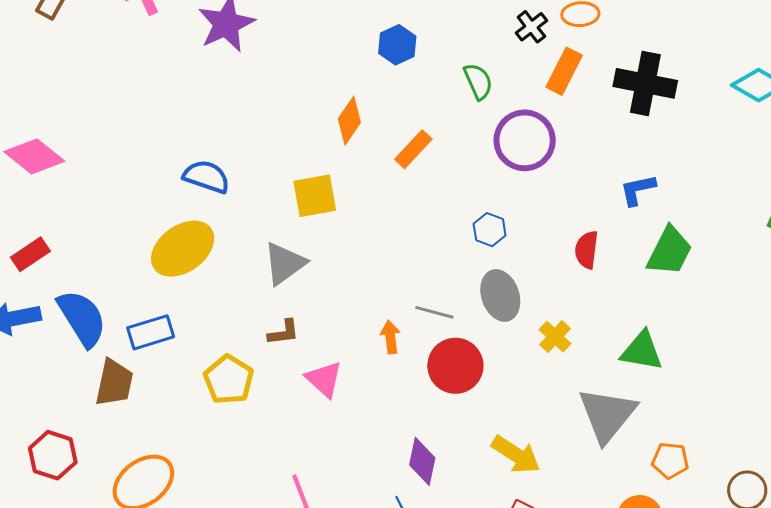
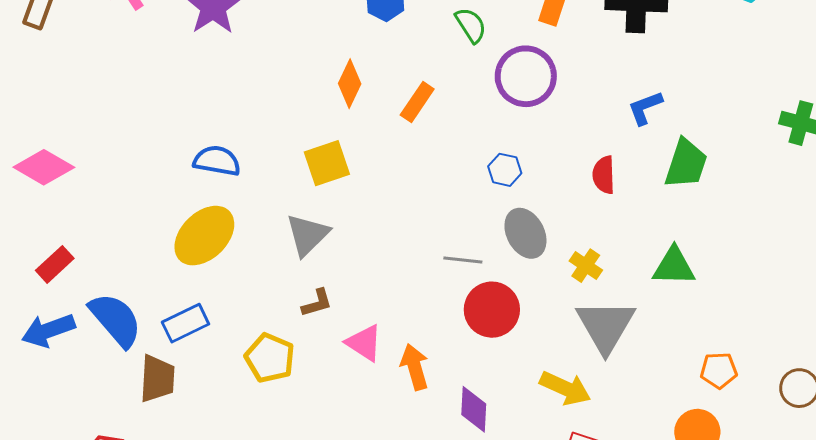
orange arrow: (390, 337) -> (415, 367), moved, size x1.4
gray triangle: (607, 415) -> (606, 326), moved

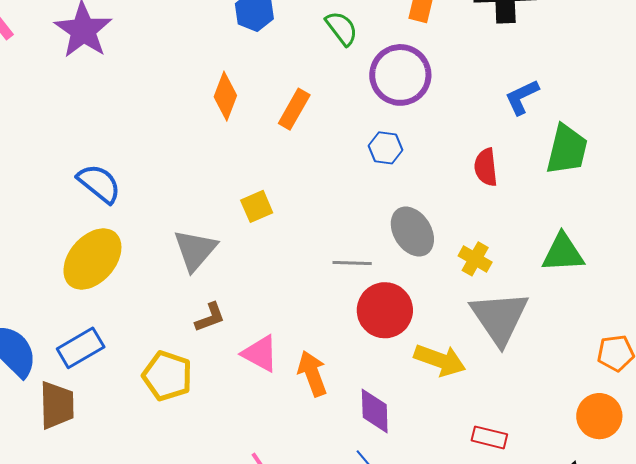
blue semicircle: (217, 161) -> (99, 183), turned 33
yellow square: (327, 163) -> (257, 206), moved, size x0.7
blue hexagon: (505, 170) -> (386, 148), moved
yellow arrow: (565, 388) -> (440, 360), moved

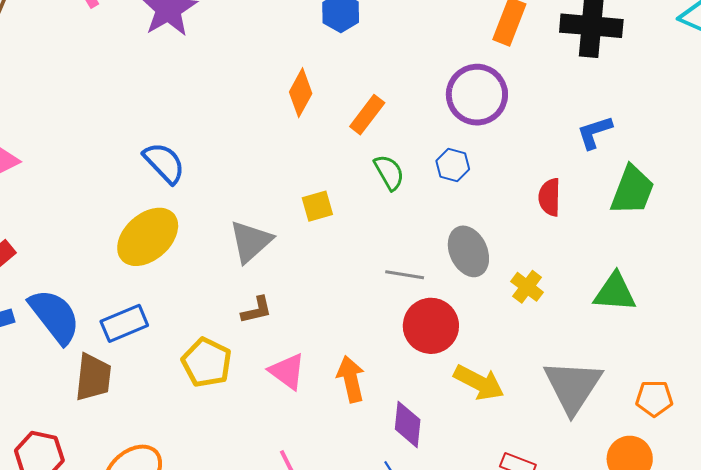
green semicircle: (342, 28) -> (389, 172), moved
gray triangle: (499, 318) -> (573, 386), moved
pink triangle: (260, 354) -> (287, 371), moved

